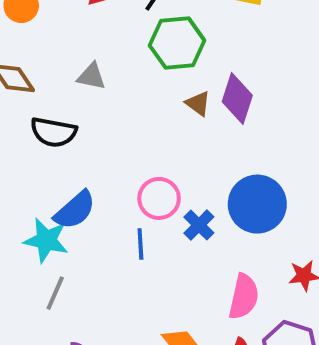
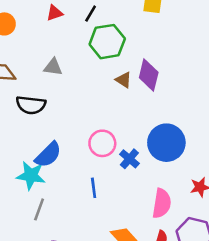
blue line: (140, 244) -> (94, 188), moved

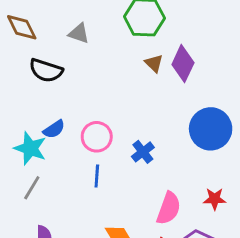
pink circle: (102, 143) -> (97, 137), moved
blue circle: (166, 143) -> (211, 129), moved
blue semicircle: (48, 155) -> (54, 129), size x0.7

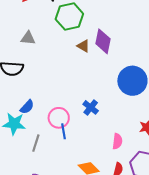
pink circle: (97, 137) -> (59, 118), moved
gray line: (32, 188) -> (36, 143), moved
pink semicircle: (169, 208) -> (117, 141), size x0.7

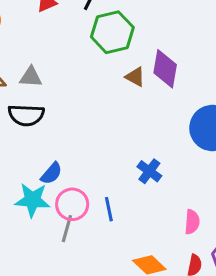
gray triangle: (28, 38) -> (31, 77), moved
pink circle: (59, 118) -> (72, 204), moved

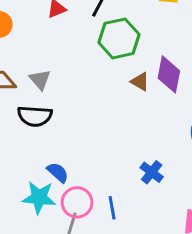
gray triangle: (31, 77) -> (40, 80), turned 45
blue semicircle: (51, 173) -> (58, 172), turned -90

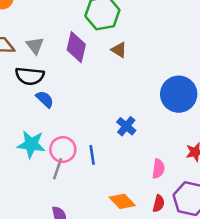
purple diamond: (169, 74) -> (76, 47), moved
blue semicircle: (58, 172) -> (45, 99), moved

